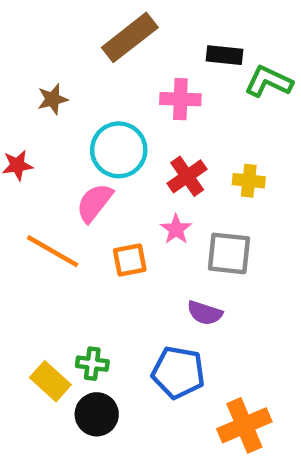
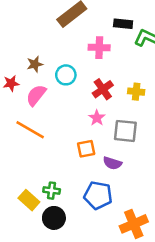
brown star: (53, 99) -> (35, 64), moved
cyan circle: (119, 150) -> (66, 75), size x0.7
pink semicircle: (95, 203) -> (36, 95), moved
orange square: (130, 260) -> (86, 149), moved

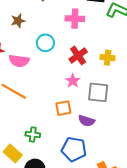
brown star: (35, 64) -> (18, 21), moved
pink semicircle: (36, 95) -> (19, 61), turned -120
green cross: (52, 191) -> (33, 134), moved

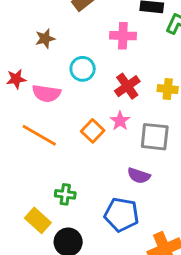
orange square: (63, 108) -> (93, 131), moved, turned -35

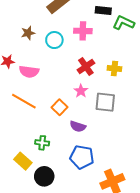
cyan circle: (83, 69) -> (54, 40), moved
orange square: (93, 131) -> (59, 107), moved
purple semicircle: (139, 176) -> (78, 126), moved

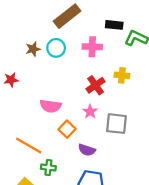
cyan circle: (54, 40) -> (56, 48), moved
yellow cross: (114, 69) -> (122, 75), moved
pink semicircle: (29, 72) -> (51, 106), moved
orange line: (24, 101) -> (29, 146), moved

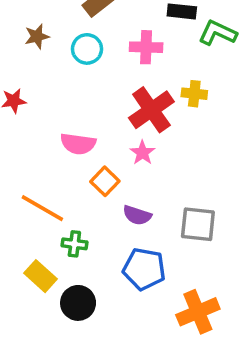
brown star: (33, 49) -> (37, 36), moved
red cross: (96, 85) -> (151, 110), size x1.4
gray square: (116, 124) -> (198, 224), moved

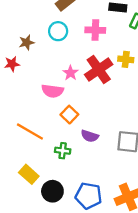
brown star: (37, 36) -> (27, 42), moved
pink star: (142, 153) -> (71, 73), moved
green cross: (74, 244) -> (63, 151), moved
blue pentagon: (144, 269) -> (89, 196), moved

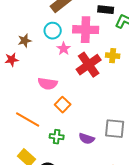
pink cross: (95, 30) -> (86, 30), size x1.4
pink star: (71, 73) -> (64, 49), moved
purple semicircle: (90, 136) -> (87, 139), moved

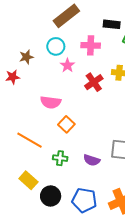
pink cross: (86, 30) -> (91, 45), size x0.7
red cross: (89, 65) -> (94, 82), size x0.7

